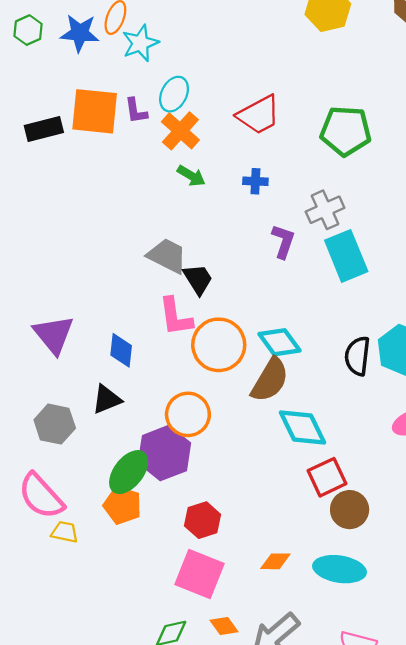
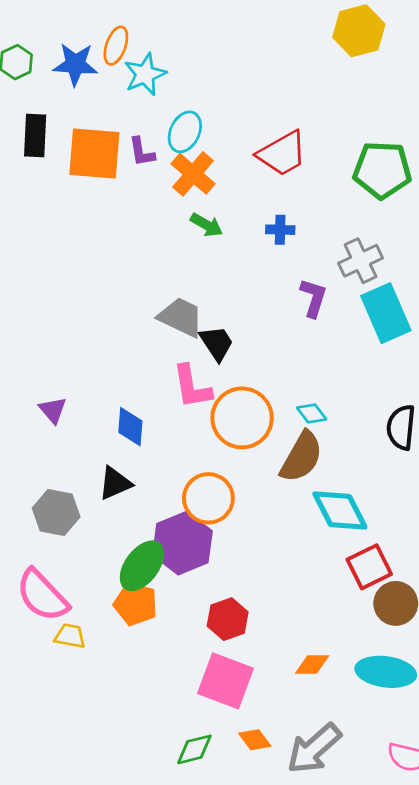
black rectangle: (44, 129) -> (35, 136), moved, turned -72
purple triangle: (54, 334) -> (53, 410), size x0.6
cyan diamond: (280, 342) -> (312, 413), size x0.6

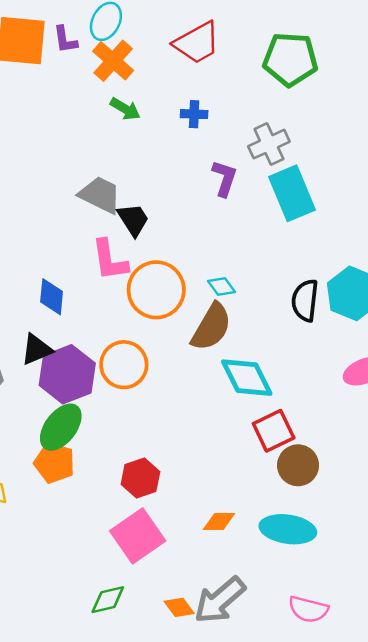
purple hexagon: (182, 543) -> (67, 374), moved
pink square: (225, 681) -> (138, 536), turned 34
orange diamond: (255, 740) -> (179, 607), moved

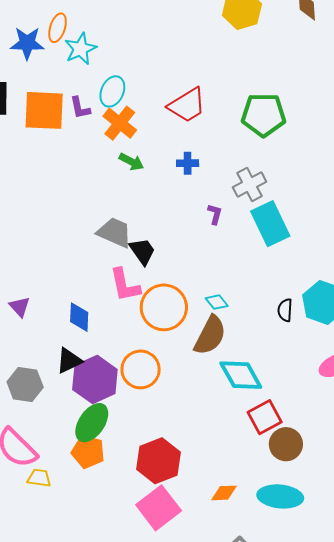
purple L-shape: (224, 178) -> (215, 214), size x0.7
black semicircle: (305, 300) -> (285, 310), size x0.7
red hexagon: (140, 478) -> (159, 461), size x1.4

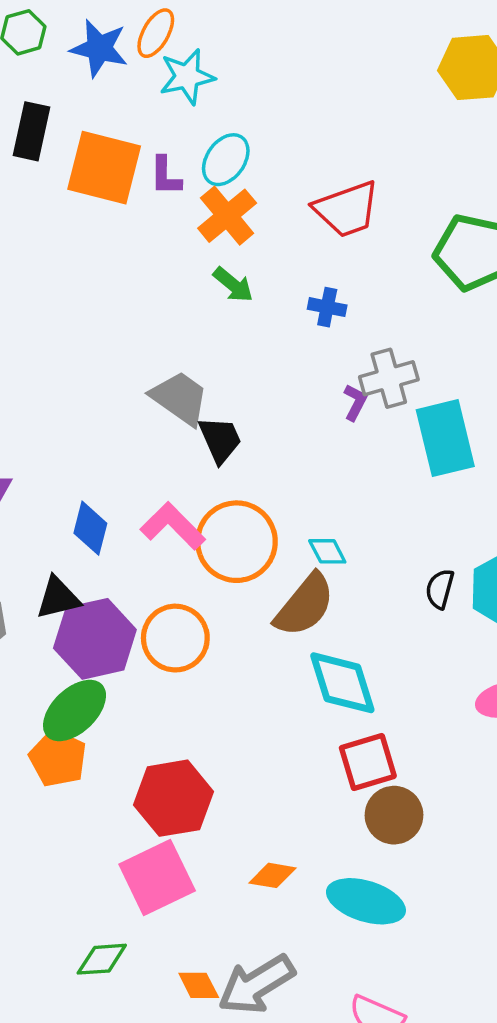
gray cross: (250, 185) -> (389, 378), moved
pink L-shape: (125, 285) -> (173, 526), moved, turned 135

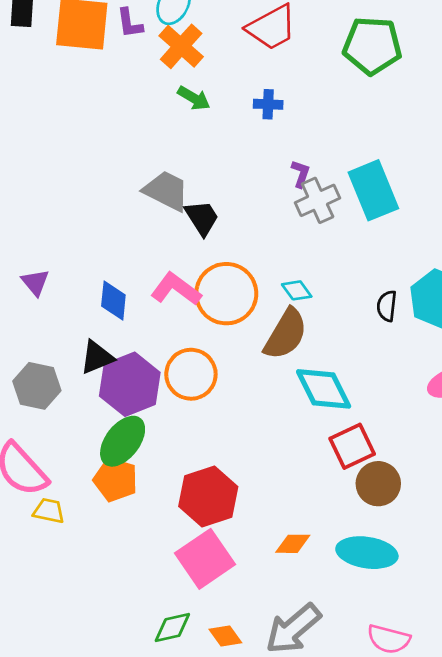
gray cross: (389, 378) -> (318, 200), moved
orange diamond: (199, 985) -> (225, 636), moved

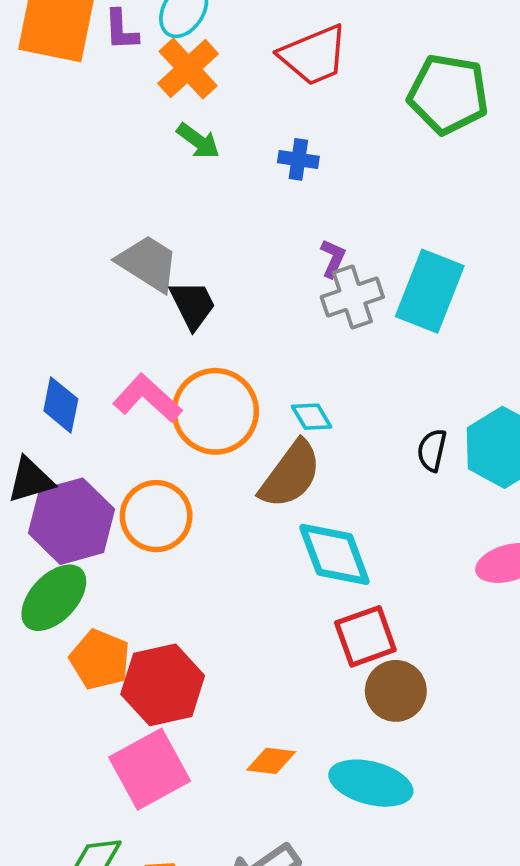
cyan rectangle: (373, 190) -> (430, 291), turned 38
orange pentagon: (116, 480) -> (100, 660), moved

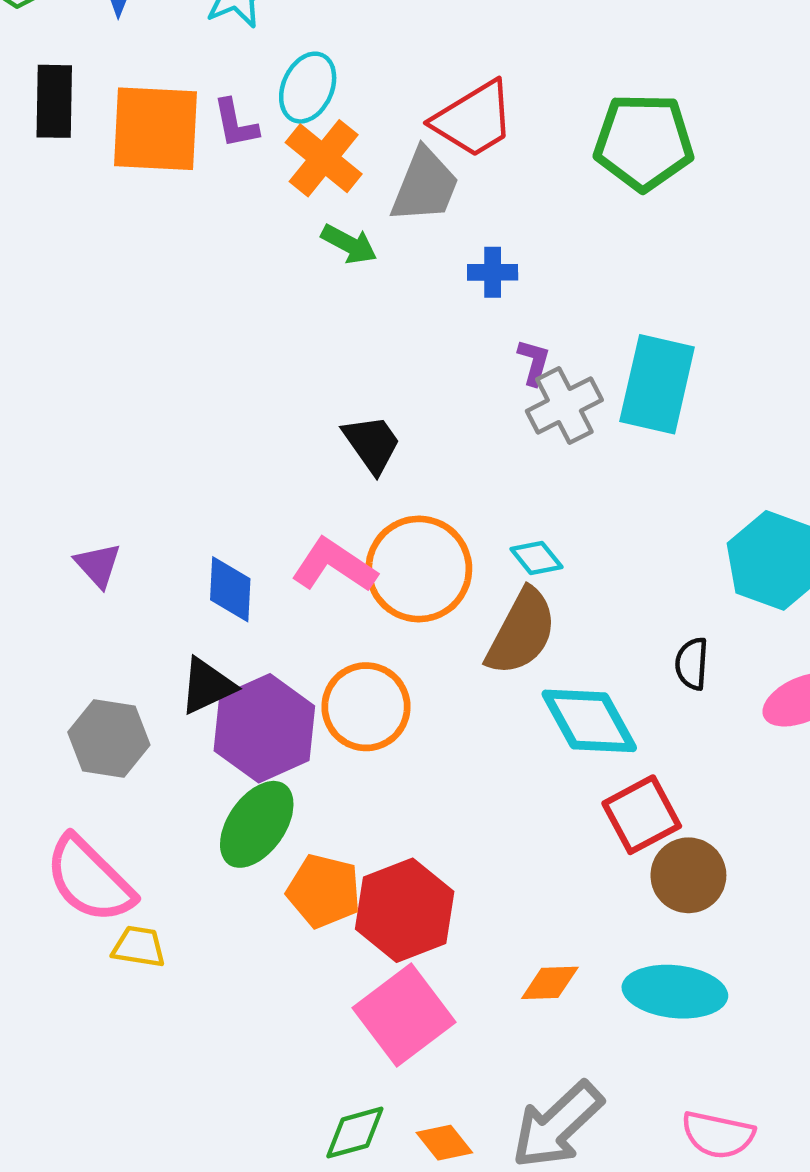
blue cross: (298, 159) -> (493, 272), moved
gray trapezoid: (148, 263) -> (425, 186), moved, turned 88
black semicircle: (432, 450) -> (692, 664), moved

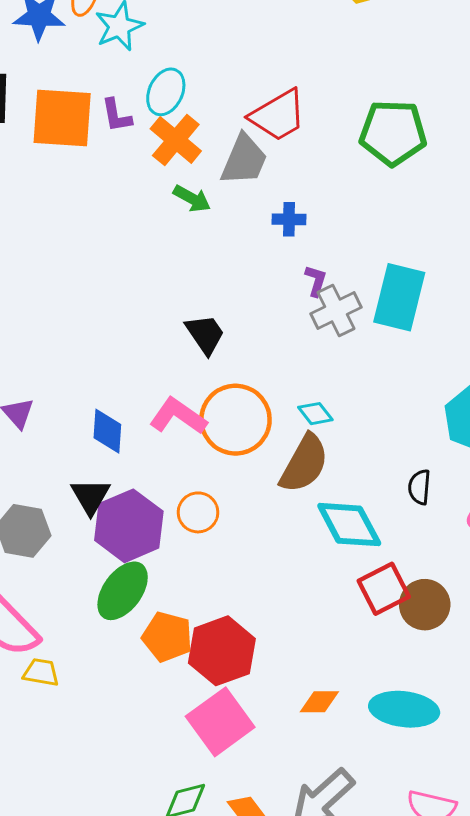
black triangle: (207, 686) -> (91, 496), turned -36
orange circle: (366, 707) -> (198, 512), size x0.7
brown circle: (688, 875) -> (425, 605), moved

